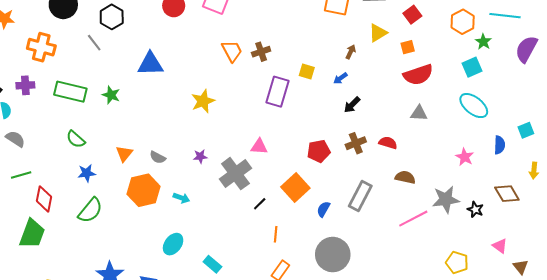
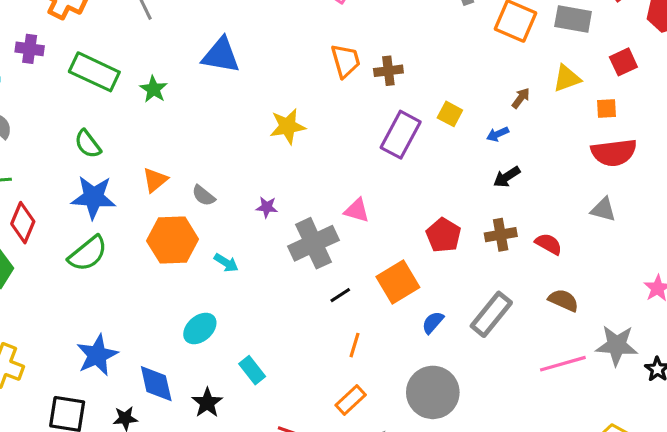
red pentagon: (319, 151) -> (443, 235), turned 30
blue star: (87, 173) -> (94, 197), size x1.6

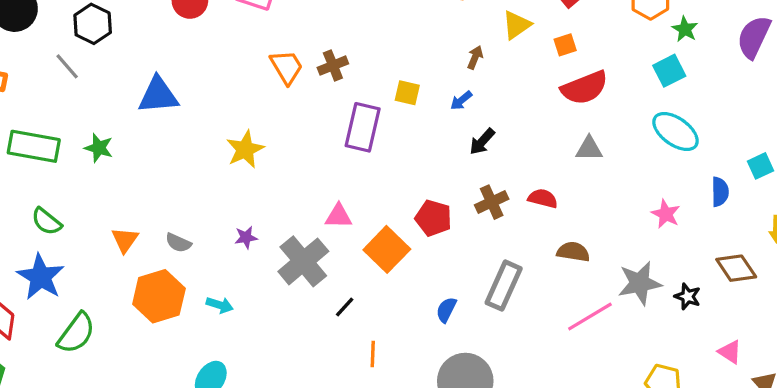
blue star: (94, 197) -> (41, 277), moved, turned -30
orange square: (398, 282) -> (387, 249), moved

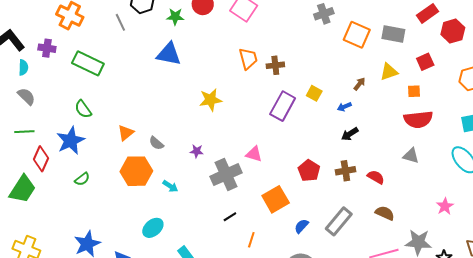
green star: (99, 148) -> (175, 17), moved, turned -30
orange square: (387, 249) -> (276, 199), moved
black line: (345, 307) -> (230, 217), moved
green semicircle: (76, 333) -> (82, 179), size x0.6

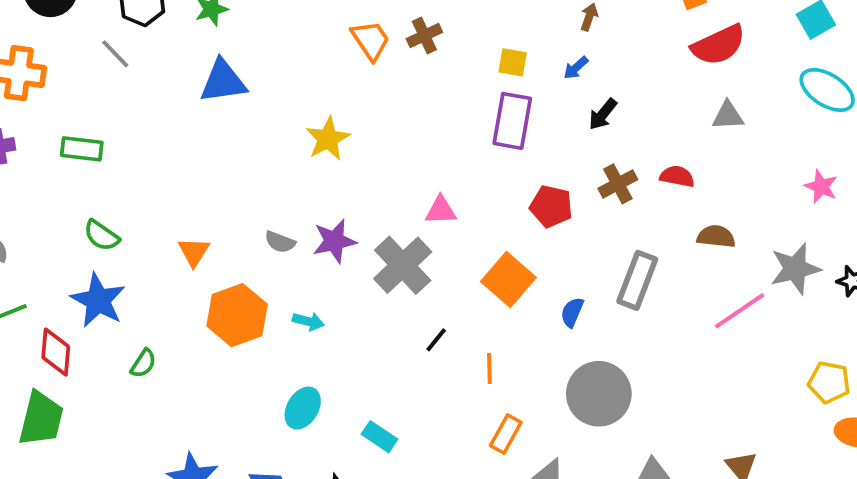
green rectangle: (88, 63) -> (82, 149), size x0.7
purple rectangle: (283, 106) -> (512, 121), moved
gray semicircle: (156, 143) -> (280, 242), moved
purple star: (197, 151) -> (334, 241), size x1.6

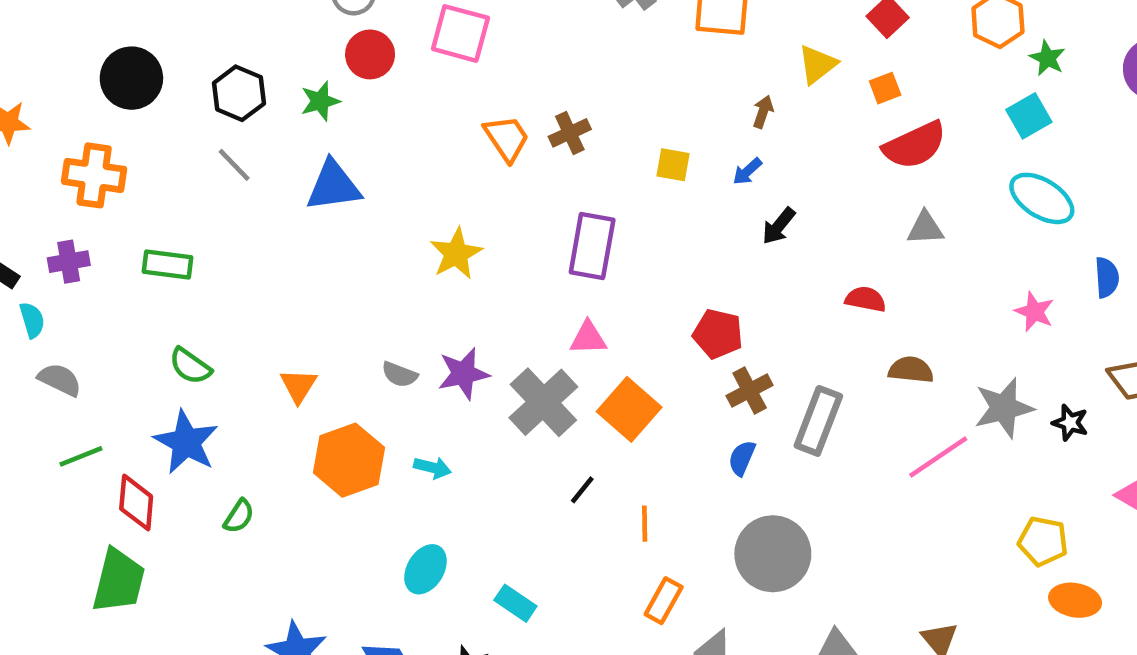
gray line: (115, 54) -> (234, 165), moved
purple rectangle: (512, 121) -> (592, 246), moved
brown cross: (618, 184) -> (750, 391), moved
orange square: (508, 280) -> (629, 409), moved

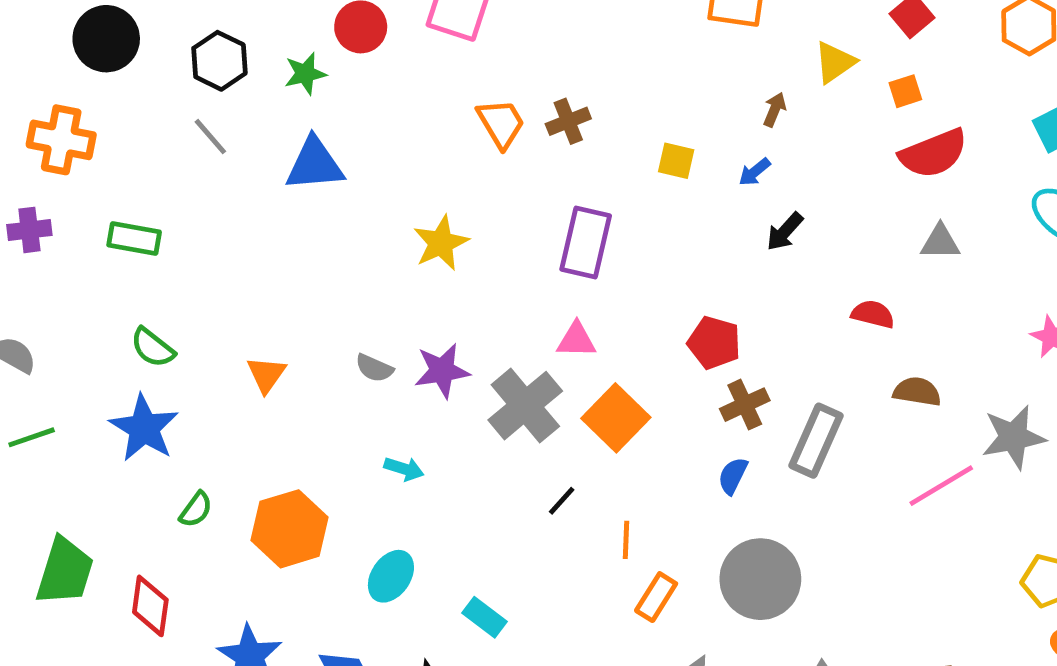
orange hexagon: (349, 460) -> (290, 529), moved
red diamond: (136, 503) -> (150, 606), moved
orange rectangle: (664, 601) -> (656, 597), moved

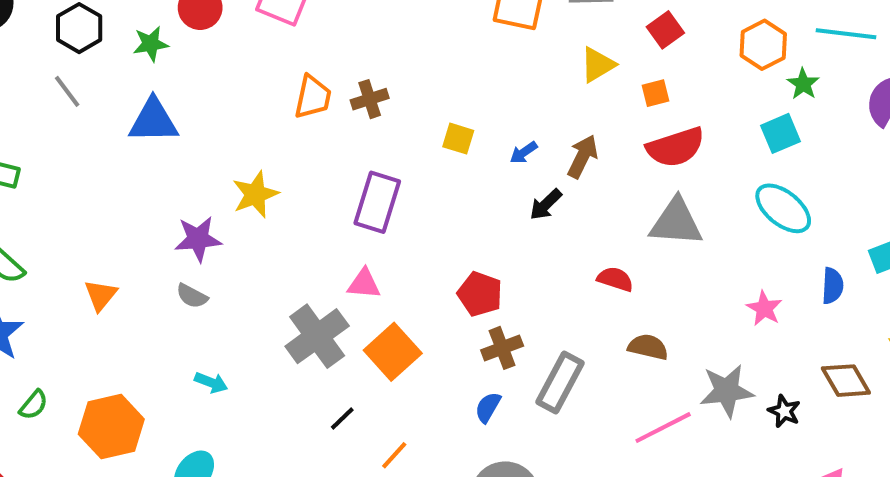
brown arrow: (775, 110) -> (583, 157), moved, size x1.5
orange trapezoid: (501, 123) -> (313, 97), turned 39
gray triangle: (940, 242) -> (676, 222), size x1.6
purple star: (442, 371) -> (198, 239), moved
orange line: (626, 540) -> (394, 455), turned 36

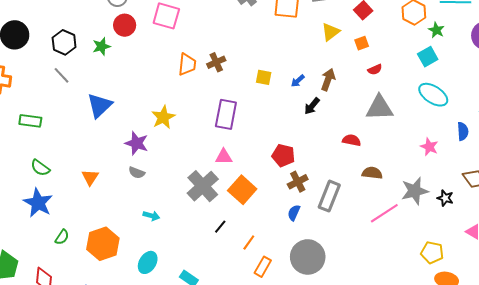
blue triangle: (153, 121) -> (100, 106), moved, turned -36
red semicircle: (676, 147) -> (375, 70), size x0.5
purple star: (198, 239) -> (137, 143), turned 30

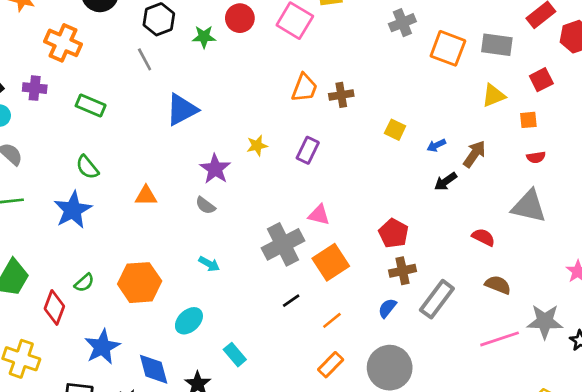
purple rectangle: (226, 114) -> (308, 150), moved, size x0.7
yellow star: (163, 117) -> (257, 146), size x0.7
orange triangle: (90, 177) -> (146, 196), turned 42
green semicircle: (62, 237) -> (84, 283), moved
orange line: (249, 242) -> (332, 320), moved

